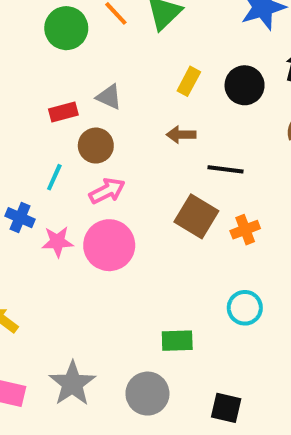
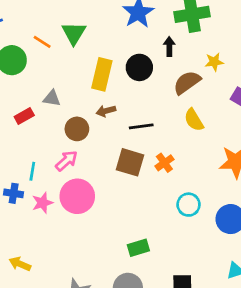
yellow rectangle: (189, 81) -> (102, 74), size x1.6
brown circle: (96, 146) -> (77, 129), moved
cyan line: (54, 177) -> (32, 171), moved
cyan circle: (245, 308) -> (189, 205), moved

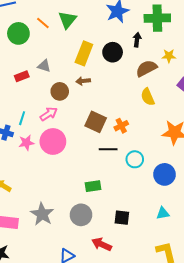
black line: (141, 126) -> (108, 149), moved

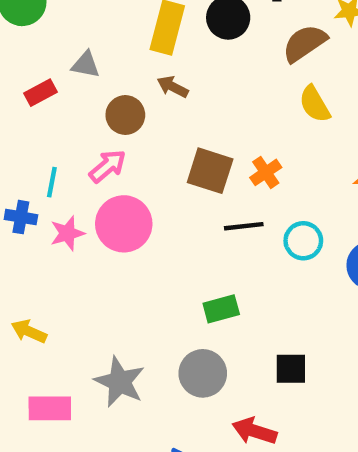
brown arrow: (83, 81) -> (173, 87), turned 40

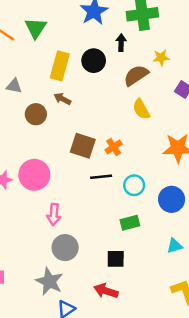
pink arrow: (107, 166) -> (54, 214), moved, turned 135
green rectangle: (221, 309) -> (130, 223), moved
black square: (291, 369) -> (116, 259), moved
gray circle: (203, 373) -> (65, 248), moved
gray star: (120, 382) -> (49, 281), moved

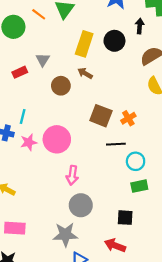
gray triangle: (14, 86) -> (43, 60), turned 48
cyan circle: (134, 185) -> (136, 161), moved
gray star: (49, 281) -> (65, 235), turned -30

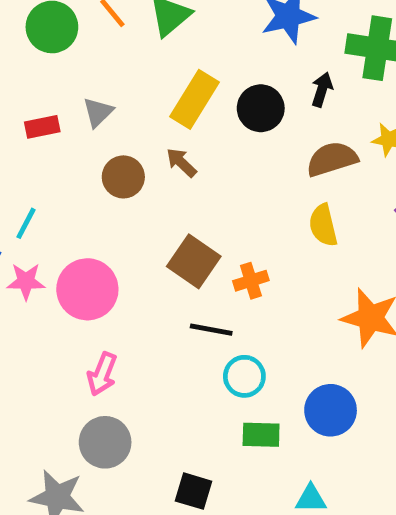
green rectangle: (139, 186) -> (261, 435), moved

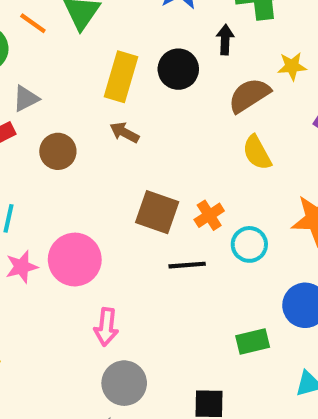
gray triangle: (98, 112) -> (26, 99), moved, turned 32
brown circle: (123, 177) -> (58, 151), moved
cyan circle: (244, 376) -> (249, 244), moved

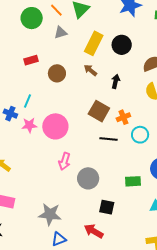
black arrow: (225, 40) -> (115, 81), moved
gray triangle: (26, 99) -> (60, 33), moved
gray circle: (124, 383) -> (88, 178), moved

